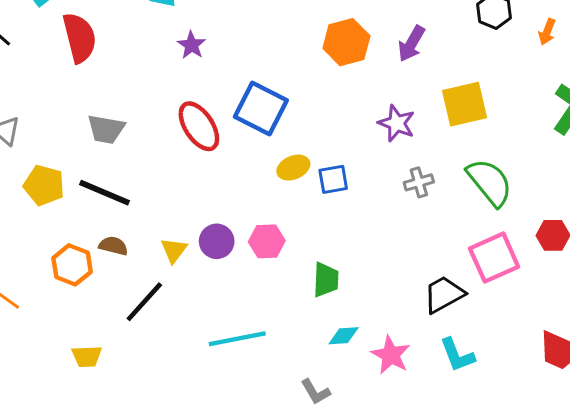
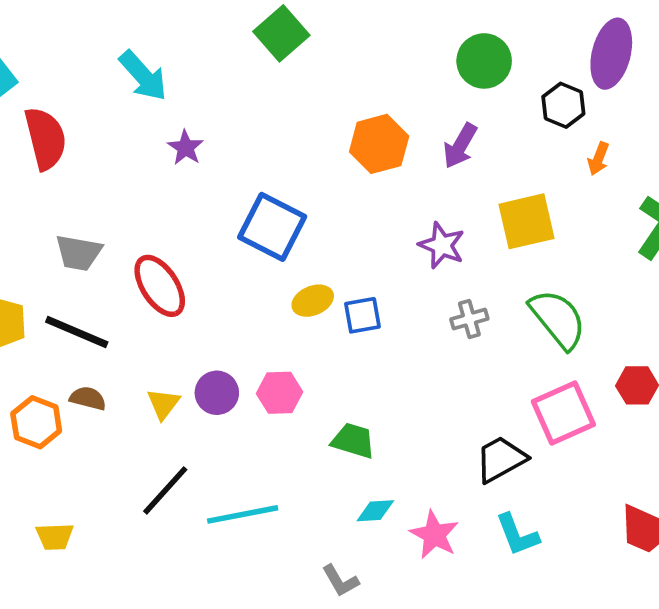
orange arrow: (547, 32) -> (598, 159), moved
red ellipse: (199, 126) -> (160, 286), moved
green trapezoid: (326, 280) -> (353, 441), turned -75
black line: (144, 302) -> (165, 490), moved

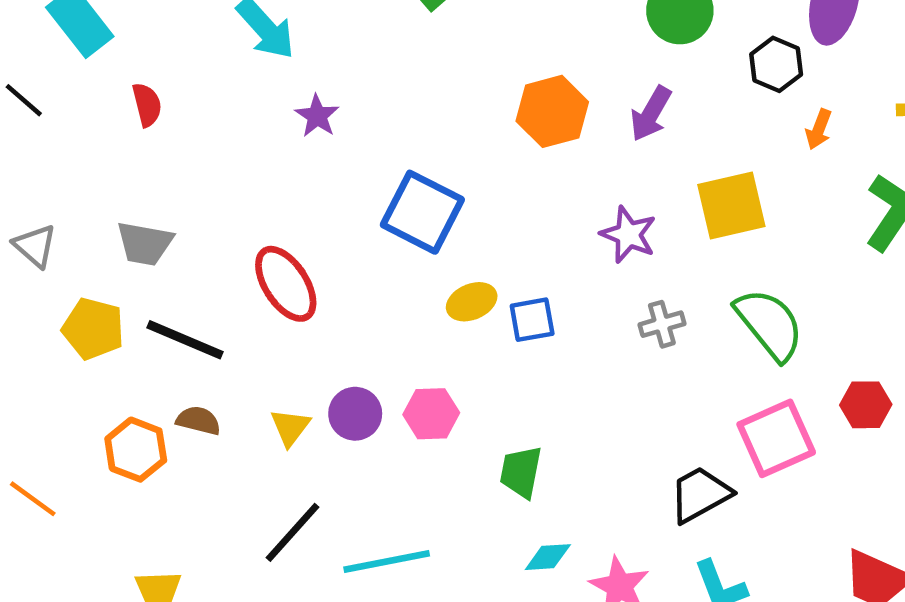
red semicircle: (45, 138) -> (147, 105), size x0.6
gray trapezoid: (79, 253) -> (145, 244), moved
green trapezoid: (353, 441) -> (521, 472), turned -96

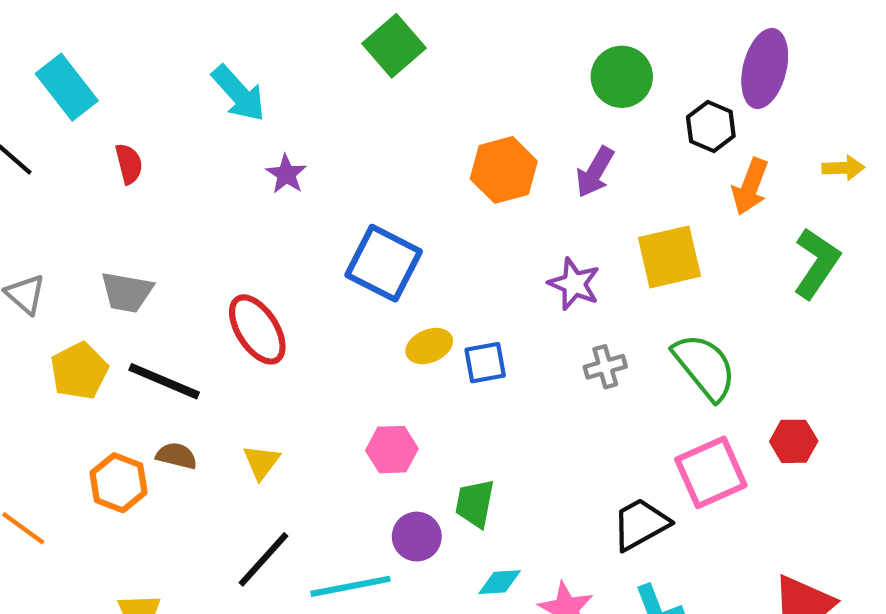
orange arrow: (819, 129) -> (750, 187), size x1.5
yellow pentagon: (93, 329) -> (79, 371), turned 30
purple circle: (355, 414) -> (417, 537), moved

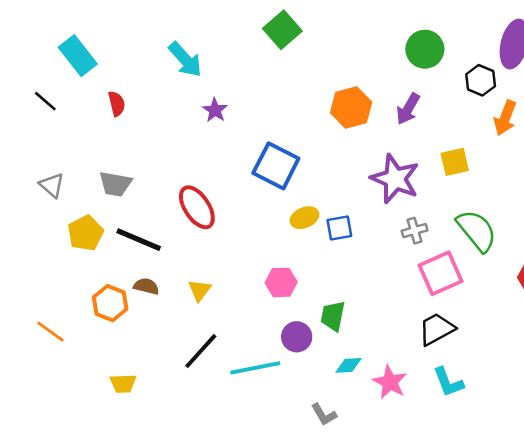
yellow square: (669, 257) -> (455, 162), size x0.7
purple star: (574, 284) -> (395, 179), size x1.5
pink square: (711, 472) -> (440, 273), moved

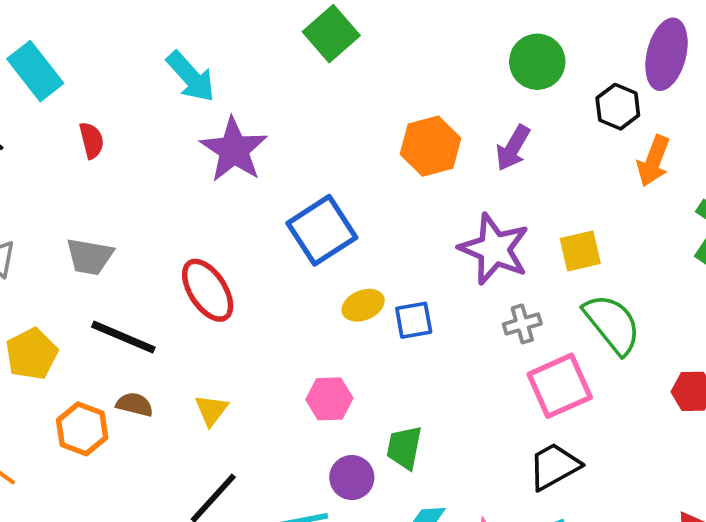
purple star: (215, 110) -> (234, 150), size x1.8
yellow square: (455, 162) -> (580, 251), moved
blue square: (276, 166) -> (322, 230), turned 30
yellow pentagon: (86, 233) -> (32, 354), moved

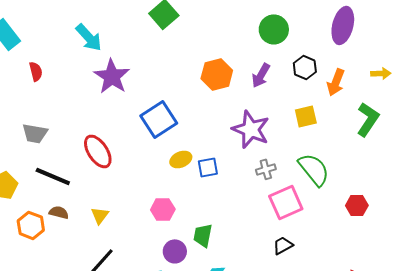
black hexagon: (618, 107) -> (305, 67), moved
yellow square: (580, 251) -> (306, 116), moved
black trapezoid: (554, 466) -> (283, 245), size x0.7

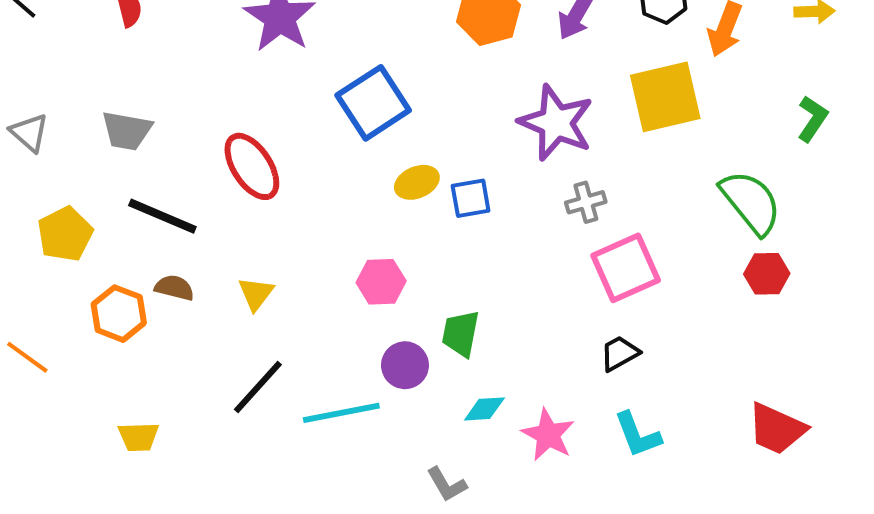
yellow square: (306, 116) -> (665, 97), size x1.6
green L-shape: (368, 119) -> (812, 119), moved, size x0.7
green semicircle: (314, 169) -> (751, 202), moved

